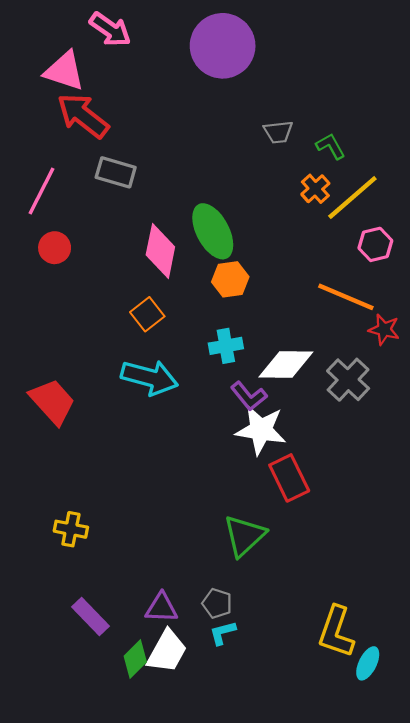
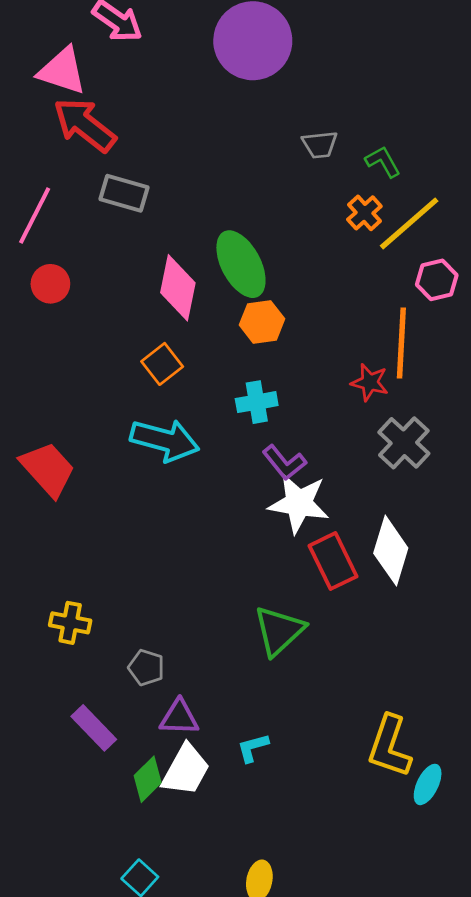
orange line: (346, 297) -> (401, 343), turned 70
red star: (384, 330) -> (370, 382), moved
white diamond: (286, 364) -> (391, 551), moved, turned -74
gray pentagon: (217, 603) -> (146, 668), moved

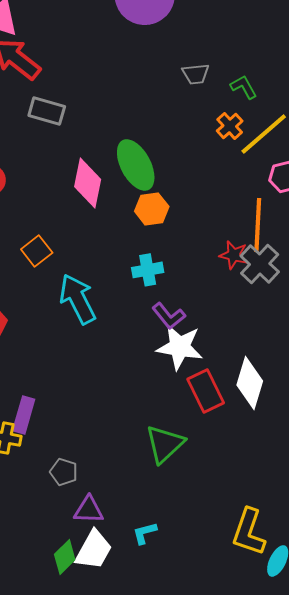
orange square: (162, 364) -> (37, 251), moved
cyan arrow: (165, 440) -> (78, 299), turned -132
gray cross: (404, 443) -> (260, 264), moved
purple rectangle: (94, 728) -> (24, 415), moved, turned 60

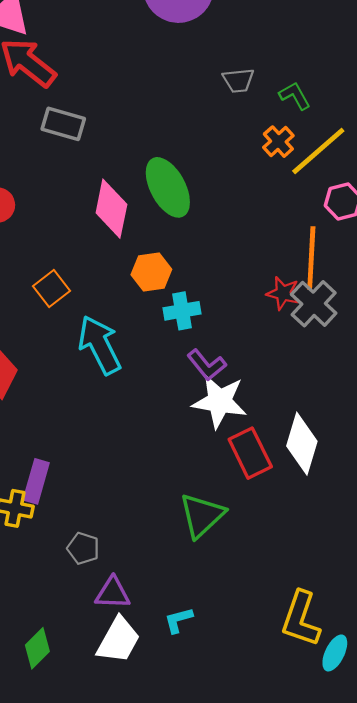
orange hexagon: (152, 209) -> (151, 272), moved
green diamond: (65, 557) -> (37, 648), moved

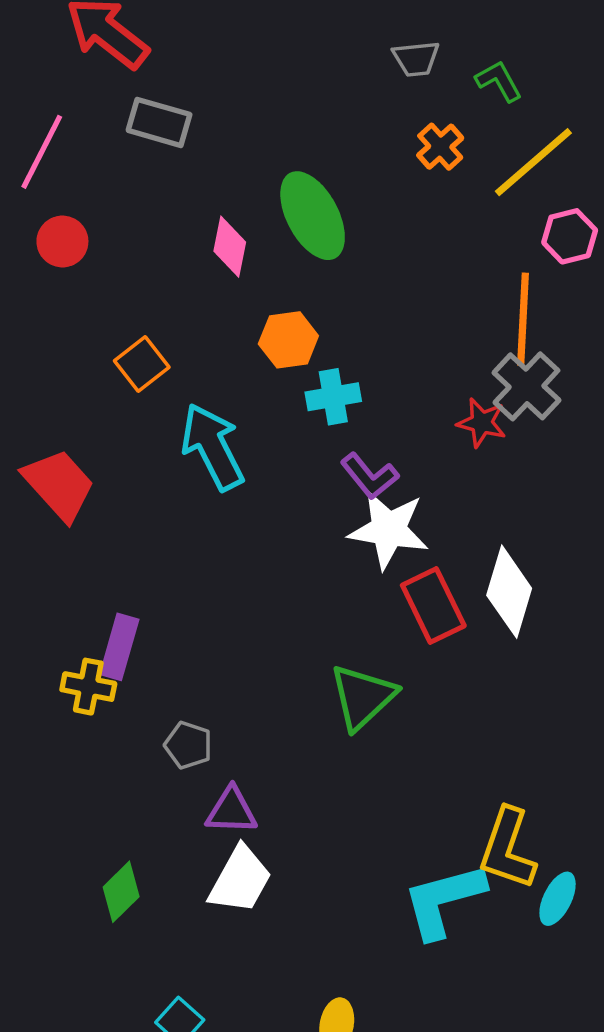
orange cross: (278, 142) -> (440, 147), moved
pink diamond: (111, 209) -> (230, 247), size x0.7
red star: (283, 293) -> (482, 423), moved
cyan L-shape: (178, 620) -> (444, 900), moved, size x2.0

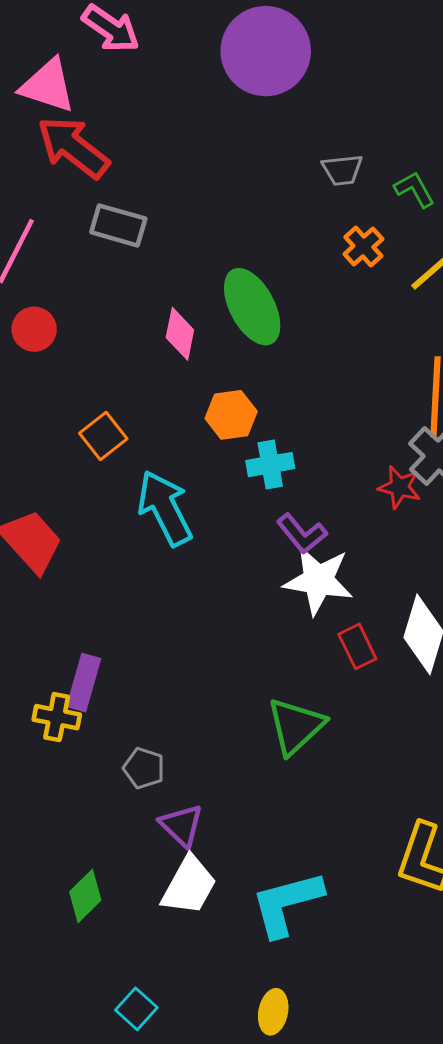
red rectangle: (433, 605) -> (357, 646), size x0.7
purple triangle: (231, 811) -> (181, 825), turned 42
cyan L-shape: (444, 900) -> (287, 904), moved

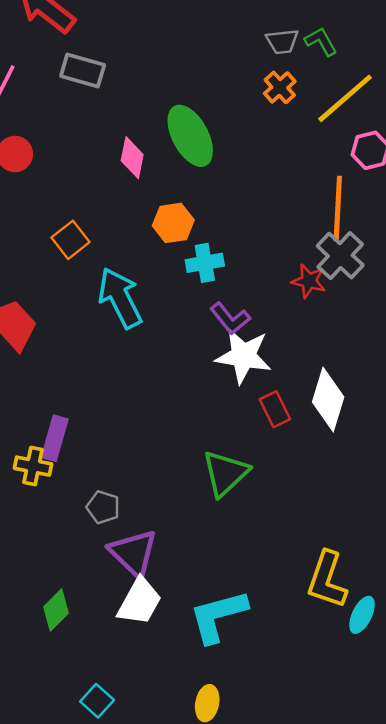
gray trapezoid: (342, 170) -> (282, 41), moved
purple triangle: (181, 825) -> (133, 553), size x1.4

